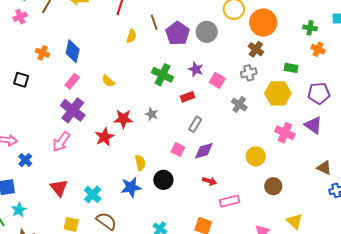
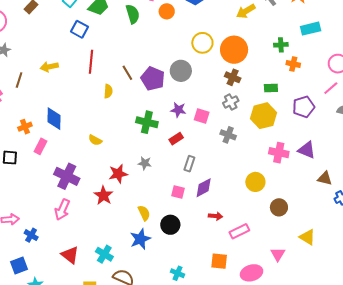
orange cross: (42, 53) -> (25, 127), turned -32
pink rectangle: (72, 81) -> (40, 146), moved
purple triangle: (313, 125) -> (307, 150), moved

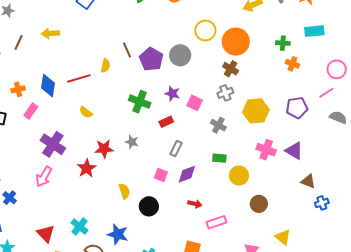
red line: (91, 62) -> (79, 78), moved, turned 60
green rectangle: (271, 88) -> (219, 158), moved
blue star: (140, 239) -> (118, 234), moved, turned 30
red triangle: (70, 255) -> (46, 234), moved

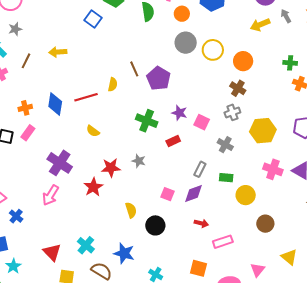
orange circle: (236, 42) -> (243, 61), size x0.7
gray circle: (180, 55) -> (186, 43), moved
pink rectangle: (31, 111) -> (28, 133), moved
gray rectangle: (176, 148) -> (200, 169), moved

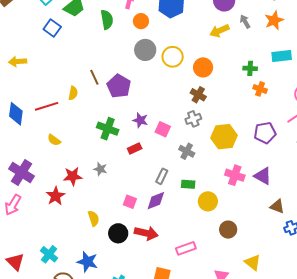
red arrow: (201, 223) -> (146, 233), moved, size x1.6

